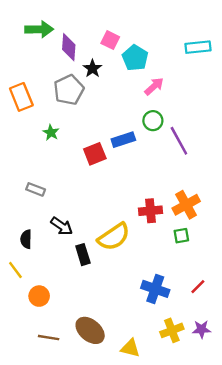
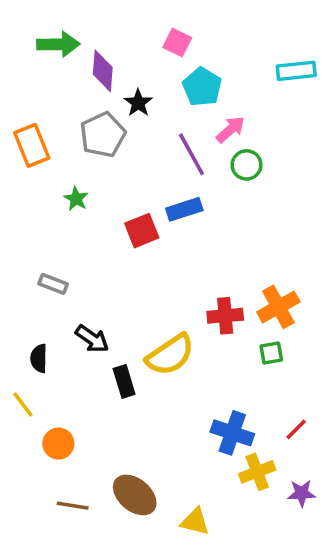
pink square: (110, 40) -> (177, 42), moved
green circle: (153, 121) -> (246, 165), moved
purple line: (179, 141) -> (191, 154), moved
yellow cross: (172, 330) -> (257, 472), moved

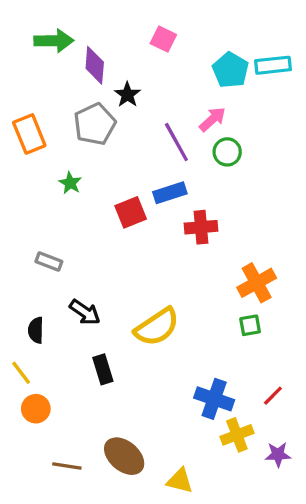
cyan pentagon: (202, 87) -> (230, 70), moved
red cross: (225, 316) -> (201, 227), moved
black rectangle: (124, 381) -> (103, 369), moved
orange circle: (58, 444) -> (36, 409), moved

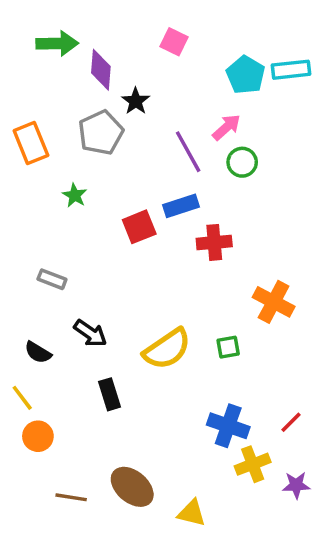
orange cross: (257, 283) -> (274, 302), turned -33
green square: (250, 325) -> (228, 347), moved
black semicircle: (36, 330) -> (38, 352), turned -60

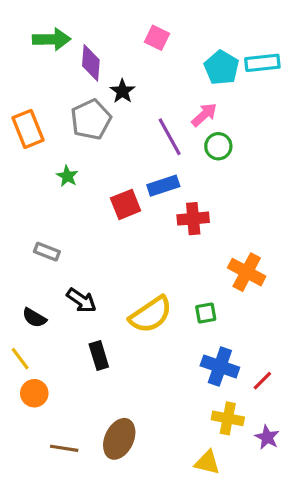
blue cross: (228, 426) -> (220, 366), moved
yellow cross: (253, 464) -> (228, 418), turned 32
purple star: (296, 485) -> (267, 437), turned 30
brown ellipse: (132, 487) -> (119, 439), turned 75
yellow triangle: (192, 513) -> (207, 462), moved

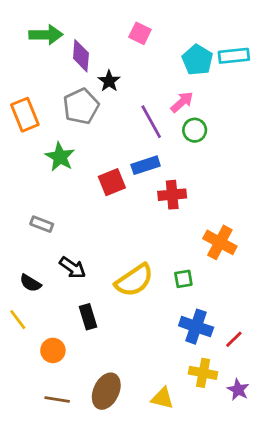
green star: (67, 176) -> (60, 157), size x1.5
orange circle: (34, 393) -> (53, 350), moved
yellow triangle: (207, 462) -> (162, 398), moved

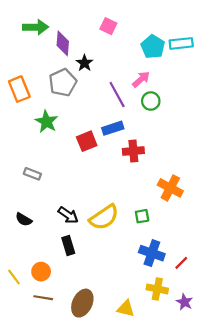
black arrow: (73, 268) -> (68, 215), moved
yellow line: (18, 320) -> (14, 277), moved
brown line: (57, 400) -> (43, 298), moved

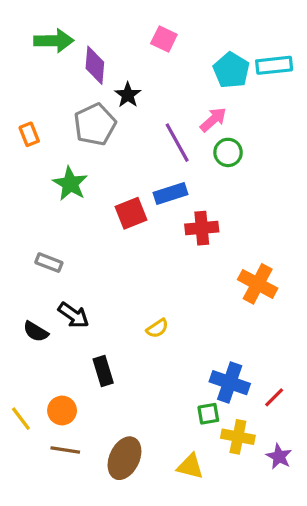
orange rectangle: (19, 89) -> (29, 134), size x0.6
black arrow: (68, 215) -> (74, 315), moved
green square: (142, 216) -> (208, 414), moved
yellow semicircle: (104, 217) -> (157, 328), size x0.5

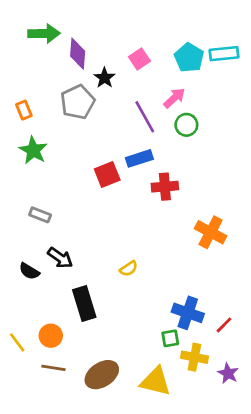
pink square: (164, 39) -> (139, 59), moved, turned 30
green star: (70, 184) -> (33, 150), moved
black rectangle: (103, 371) -> (84, 303), size x1.4
brown ellipse: (124, 458) -> (102, 375), turned 32
yellow triangle: (190, 466) -> (156, 381), size x1.4

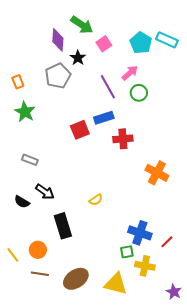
green arrow: (44, 33) -> (82, 25), moved, turned 35
cyan rectangle: (224, 54) -> (167, 40), turned 30
purple star: (228, 373) -> (174, 292), moved

